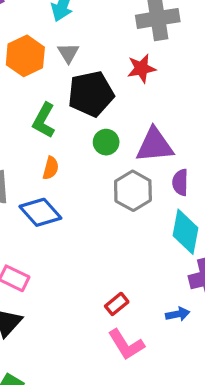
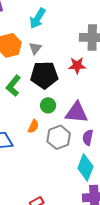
orange semicircle: (51, 168) -> (33, 126), moved

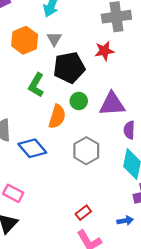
orange semicircle: (33, 126) -> (57, 116), moved, size x1.5
gray hexagon: (59, 137) -> (86, 151), moved

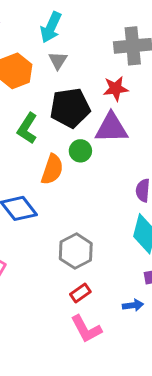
gray triangle: (54, 39) -> (58, 60), moved
purple triangle: (112, 104) -> (111, 128), moved
gray hexagon: (86, 151) -> (76, 251), moved

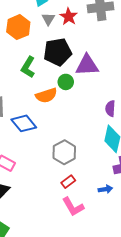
red star: (116, 89) -> (69, 17), moved, turned -30
orange semicircle: (52, 169) -> (46, 95), turned 55

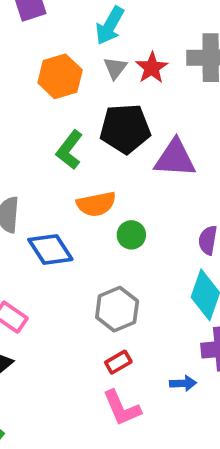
green circle: (66, 82) -> (131, 235), moved

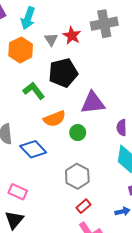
cyan arrow: (110, 26) -> (28, 18), moved
green L-shape: (69, 150) -> (34, 91), turned 115
purple triangle: (175, 158) -> (93, 103), moved

